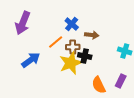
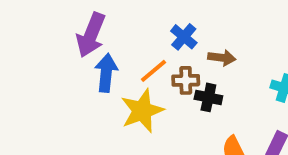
blue arrow: (31, 60) -> (106, 73), moved, turned -48
yellow star: (71, 63) -> (142, 111), moved

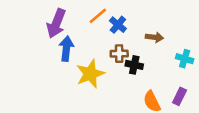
brown arrow: (222, 58) -> (154, 37), moved
orange line: (153, 71) -> (98, 16), moved

